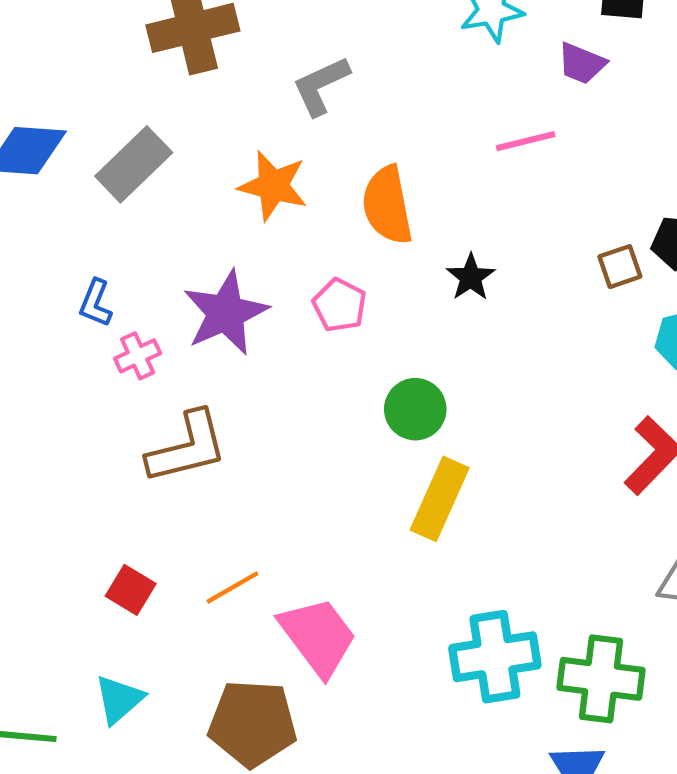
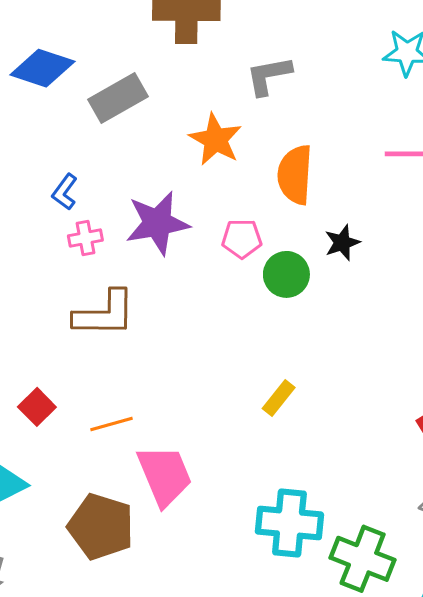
pink pentagon: (340, 305) -> (242, 239), turned 30
green circle: (415, 409) -> (286, 274), moved
yellow rectangle: (440, 499) -> (279, 398), size x0.6

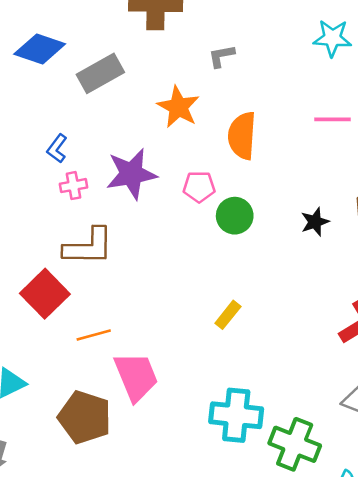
gray L-shape: (269, 76) -> (221, 56), size x0.7
black star: (342, 243) -> (315, 222), moved
red square: (37, 407) -> (45, 294), moved, size x1.6

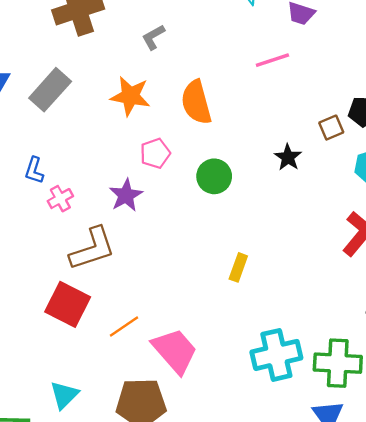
purple star: (131, 174) -> (126, 195), moved, size x0.7
pink pentagon: (199, 187) -> (155, 153), moved

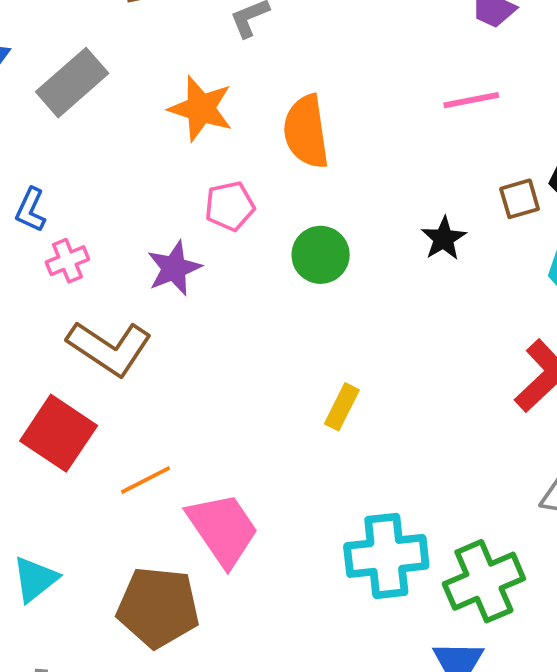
pink line: (272, 60) -> (471, 100), moved
brown L-shape: (92, 249) -> (109, 348), turned 45
green cross: (338, 363) -> (484, 581), turned -33

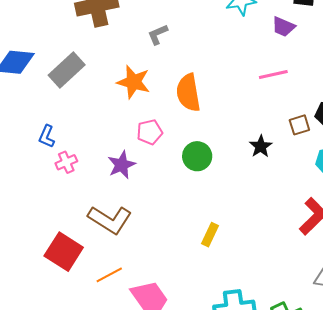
brown L-shape: (109, 348) -> (110, 220), moved

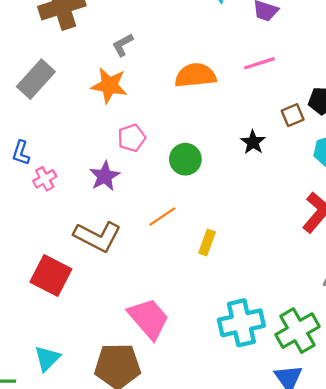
gray L-shape: (158, 34) -> (123, 45), moved
orange semicircle: (188, 93) -> (195, 75), moved, turned 99
orange line: (109, 275) -> (162, 217), moved

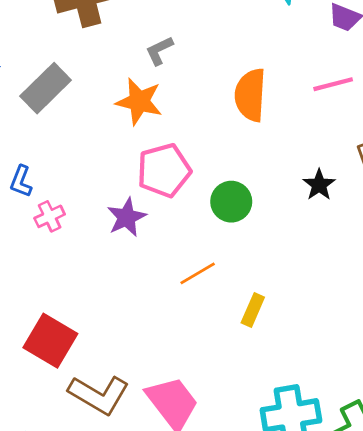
orange semicircle: (195, 75) -> (250, 95), turned -84
pink pentagon: (132, 138) -> (164, 170), size x1.5
brown L-shape: (97, 236) -> (99, 395), moved

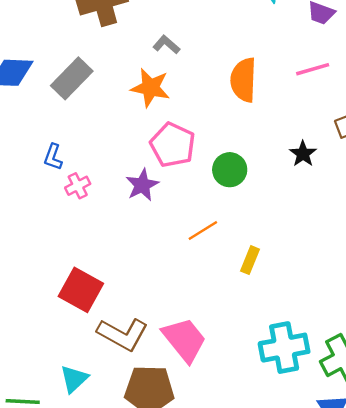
gray L-shape: (159, 51) -> (166, 45), turned 68
pink pentagon: (164, 170) -> (173, 145), turned -30

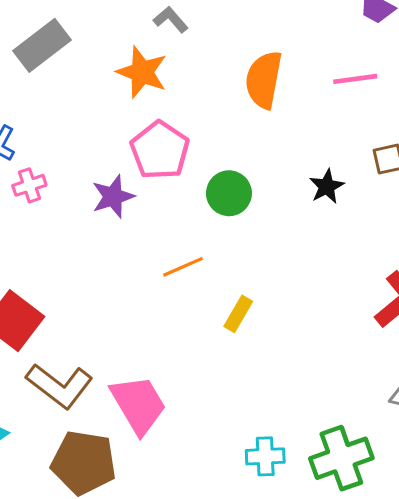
cyan cross: (284, 348) -> (265, 456), moved, size x0.6

